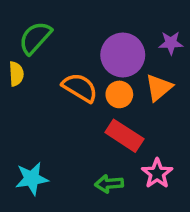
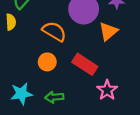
orange circle: (119, 94) -> (47, 62), moved
green arrow: (109, 184) -> (54, 97), moved

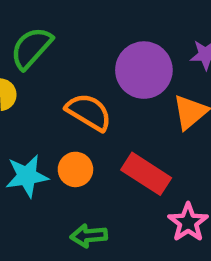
cyan star: (21, 94) -> (27, 176), moved

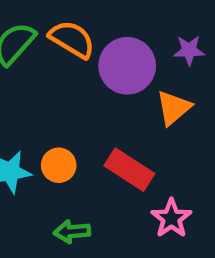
orange semicircle: (89, 112) -> (72, 39), moved

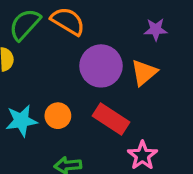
purple circle: (127, 66) -> (101, 66), moved

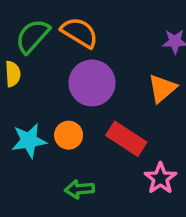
purple circle: (101, 66) -> (92, 83), moved

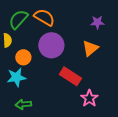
orange circle: (69, 135) -> (23, 57), moved
green arrow: (79, 189) -> (23, 104), moved

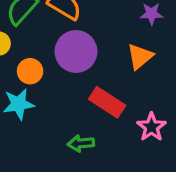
pink star: (89, 98) -> (151, 127), moved
green arrow: (23, 104) -> (81, 143), moved

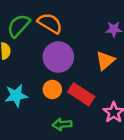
orange circle: (30, 71) -> (52, 89), moved

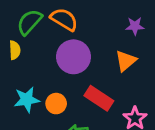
orange circle: (52, 89) -> (56, 104), moved

